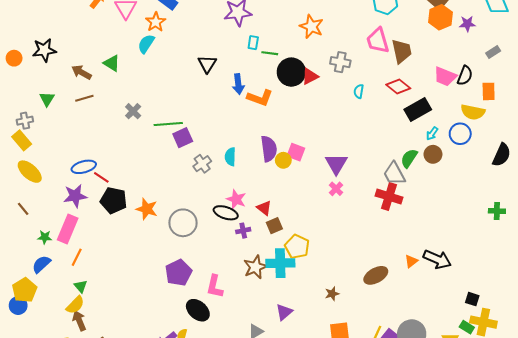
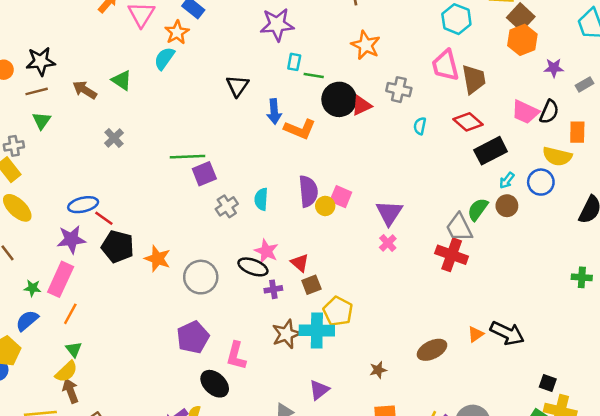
purple star: (467, 24) -> (554, 68), moved
brown line: (84, 98) -> (37, 91), moved
gray cross: (133, 111) -> (114, 138), moved

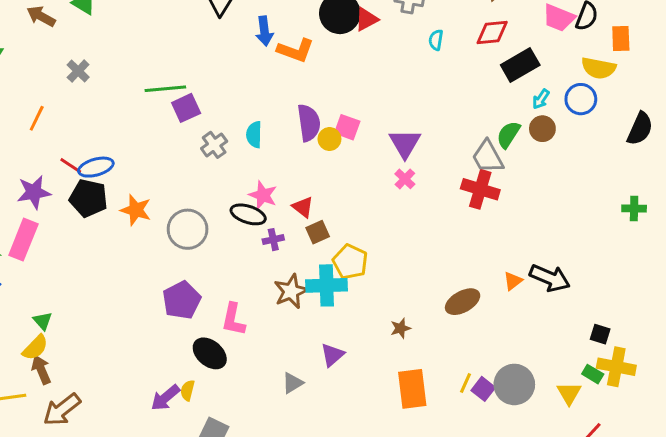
red diamond: (468, 122) -> (492, 33), turned -44
blue ellipse: (83, 205) -> (96, 167), moved
orange line: (70, 314) -> (37, 118), moved

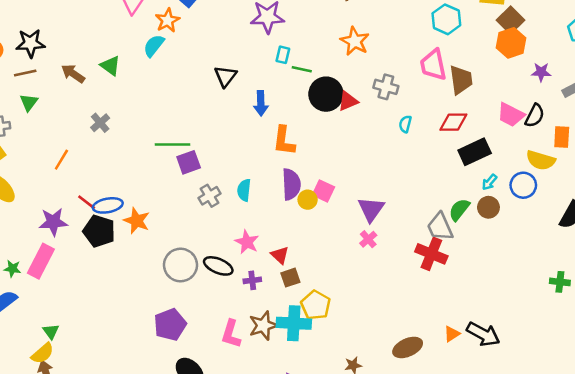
orange L-shape: (295, 50) -> (284, 141), moved, turned 72
orange star: (136, 210) -> (137, 221), moved
black ellipse: (248, 214) -> (218, 266), moved
pink L-shape: (233, 319) -> (231, 334), moved

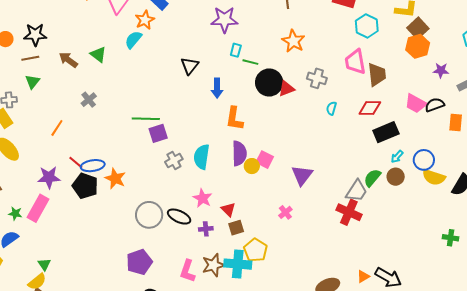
black semicircle: (535, 116) -> (435, 105), turned -138
yellow semicircle: (541, 160) -> (434, 177), moved
cyan semicircle: (244, 190) -> (202, 157), size x1.4
gray trapezoid: (440, 227) -> (357, 191), turned -125
pink cross: (368, 239) -> (285, 212), moved

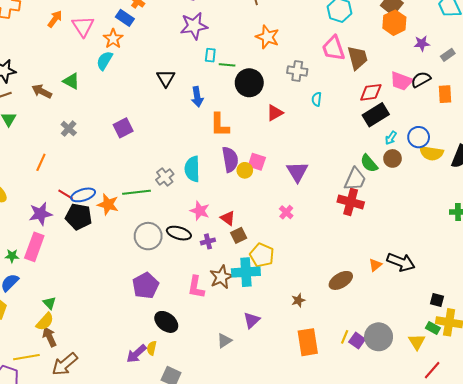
red triangle: (286, 89) -> (275, 113), moved
red diamond: (370, 108) -> (371, 92), moved
green line: (146, 119) -> (136, 192), moved
purple square: (158, 133) -> (123, 128), moved
green semicircle: (372, 178) -> (369, 163), turned -72

